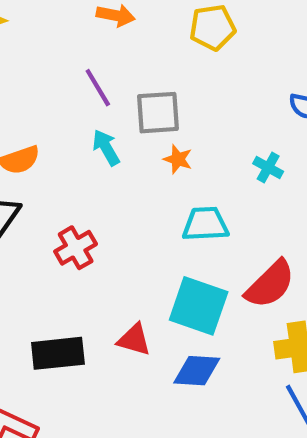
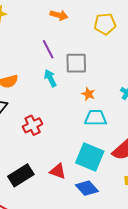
orange star: (178, 159) -> (88, 94), moved
black rectangle: (58, 353) -> (21, 175), turned -30
blue diamond: (197, 371) -> (87, 188), turned 40

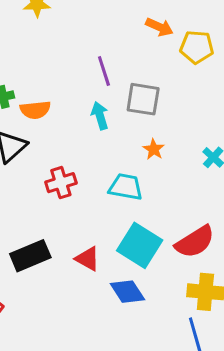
orange arrow: (59, 15) -> (159, 27), moved
cyan trapezoid: (96, 118) -> (126, 187), moved

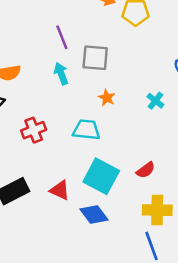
red semicircle: (195, 242) -> (146, 170), size x0.6

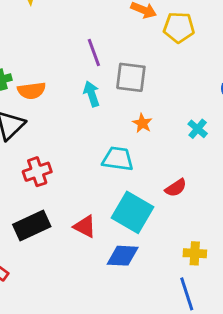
red cross: (34, 130) -> (37, 172), moved
red semicircle: (146, 170) -> (176, 188), moved
yellow cross: (157, 210) -> (195, 253), size x0.7
blue diamond: (94, 215) -> (123, 256), turned -52

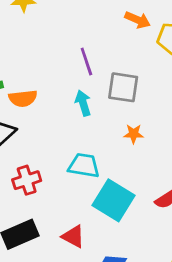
orange star: (142, 123) -> (134, 134), turned -30
cyan trapezoid: (118, 159) -> (84, 166), moved
cyan square: (132, 212) -> (113, 200), moved

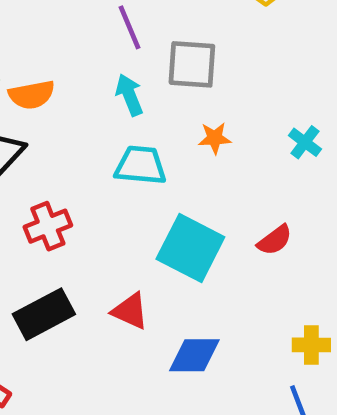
cyan trapezoid: (84, 166) -> (141, 165), moved

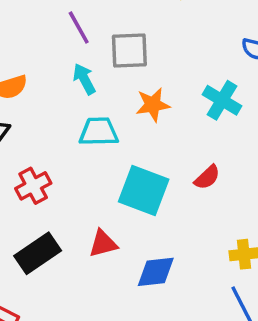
orange star: (215, 138) -> (153, 105), size x1.4
cyan cross: (305, 142) -> (222, 100), size x1.5
red triangle: (130, 311) -> (103, 244), turned -32

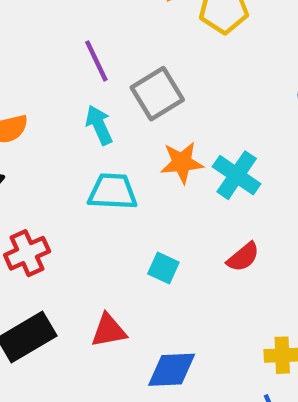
gray square: (129, 51) -> (157, 94), turned -33
cyan cross: (222, 100) -> (237, 175), moved
cyan square: (144, 190) -> (163, 268), size x0.5

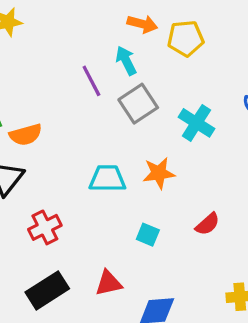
cyan arrow: (99, 125) -> (126, 61), moved
orange star: (182, 163) -> (159, 173), moved
cyan cross: (237, 175) -> (196, 123), moved

